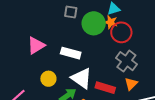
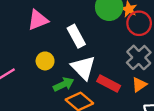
white rectangle: (71, 53) -> (76, 36), turned 36

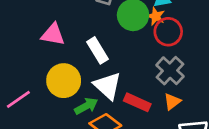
pink triangle: (38, 20) -> (53, 34), turned 35
yellow circle: (45, 61) -> (64, 81), size x1.6

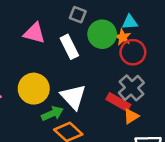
pink triangle: (53, 34) -> (34, 33), moved
white rectangle: (97, 50) -> (69, 47), moved
red rectangle: (137, 102) -> (118, 102), moved

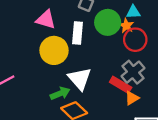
white rectangle: (69, 47) -> (77, 33), turned 30
yellow circle: (34, 89) -> (54, 50), moved

